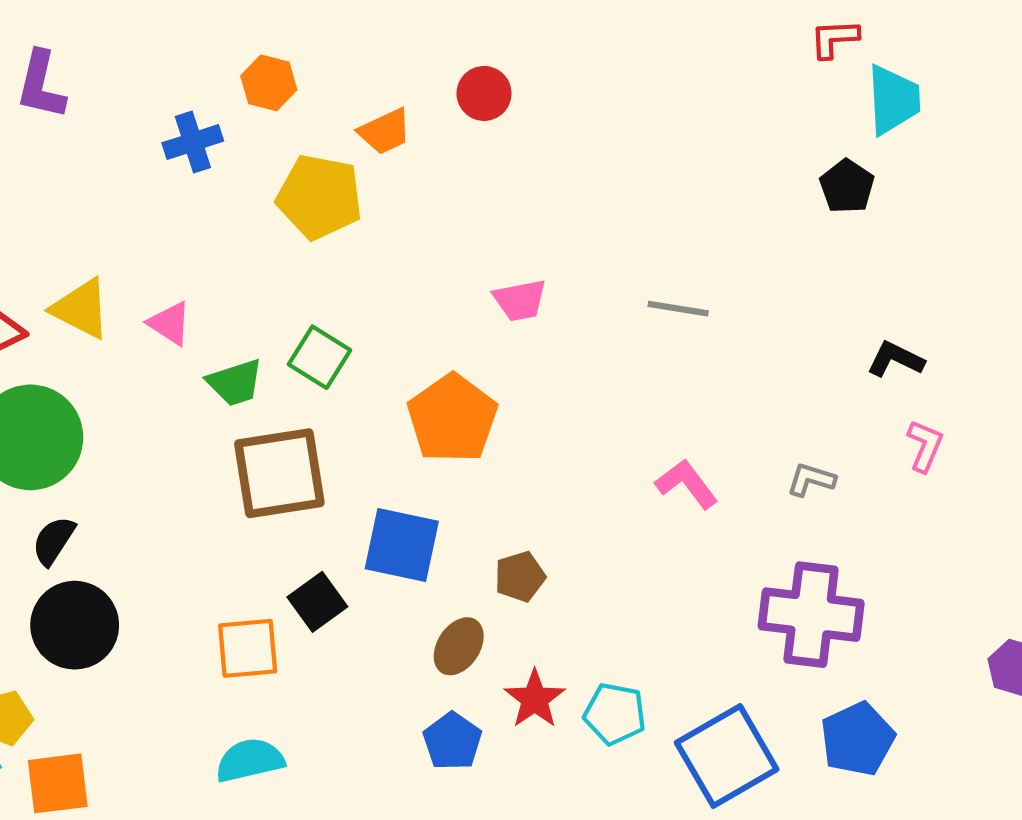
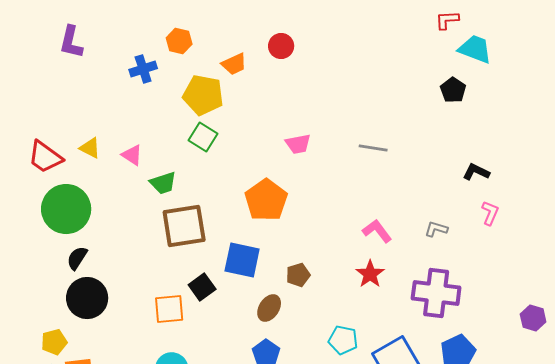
cyan trapezoid: (893, 100) -> (475, 49), turned -66
yellow triangle: (81, 309) -> (90, 148), size x0.7
green square: (319, 357) -> (203, 137), moved
red star: (535, 699) -> (370, 274), moved

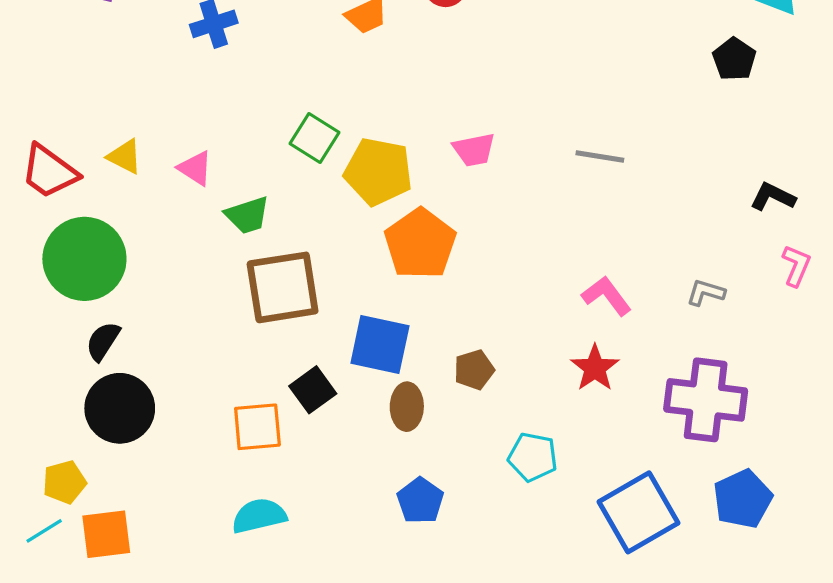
yellow pentagon: (203, 95) -> (378, 172), moved
brown ellipse: (269, 308) -> (407, 407), moved, turned -32
cyan pentagon: (343, 340) -> (533, 457), moved

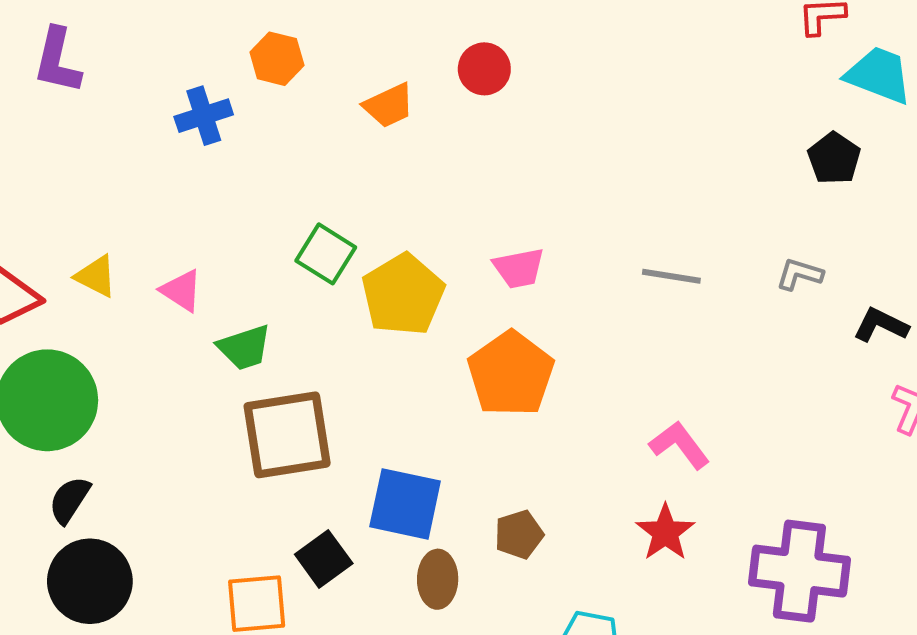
yellow pentagon: (378, 172) -> (403, 295), turned 30
orange pentagon: (420, 244) -> (511, 374), moved
gray L-shape: (706, 292) -> (799, 274), moved

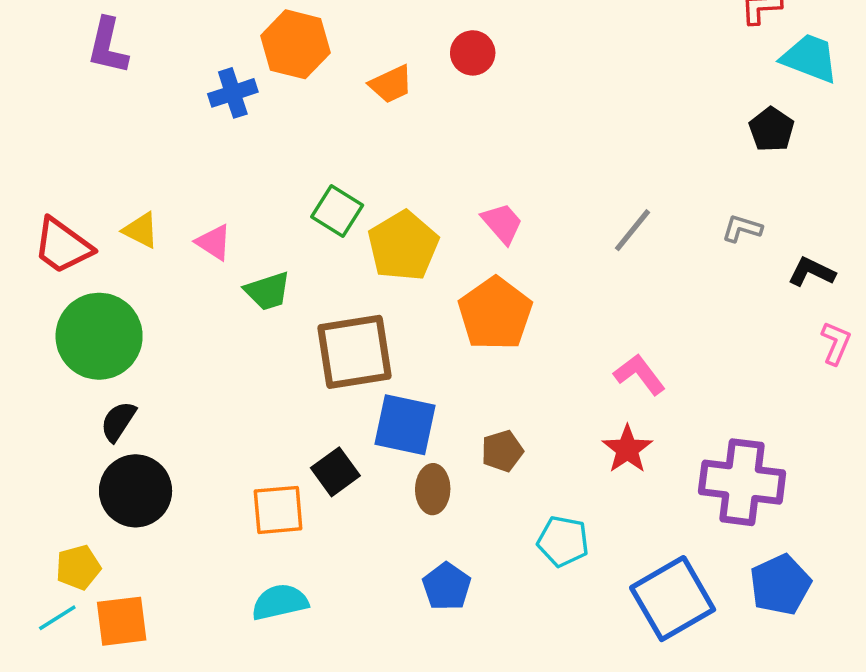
orange hexagon: (277, 59) -> (295, 44), size x1.5
pink trapezoid: (519, 268) -> (502, 223), turned -120
gray line: (671, 276) -> (633, 230), turned -60
brown square: (287, 435) -> (355, 352), moved

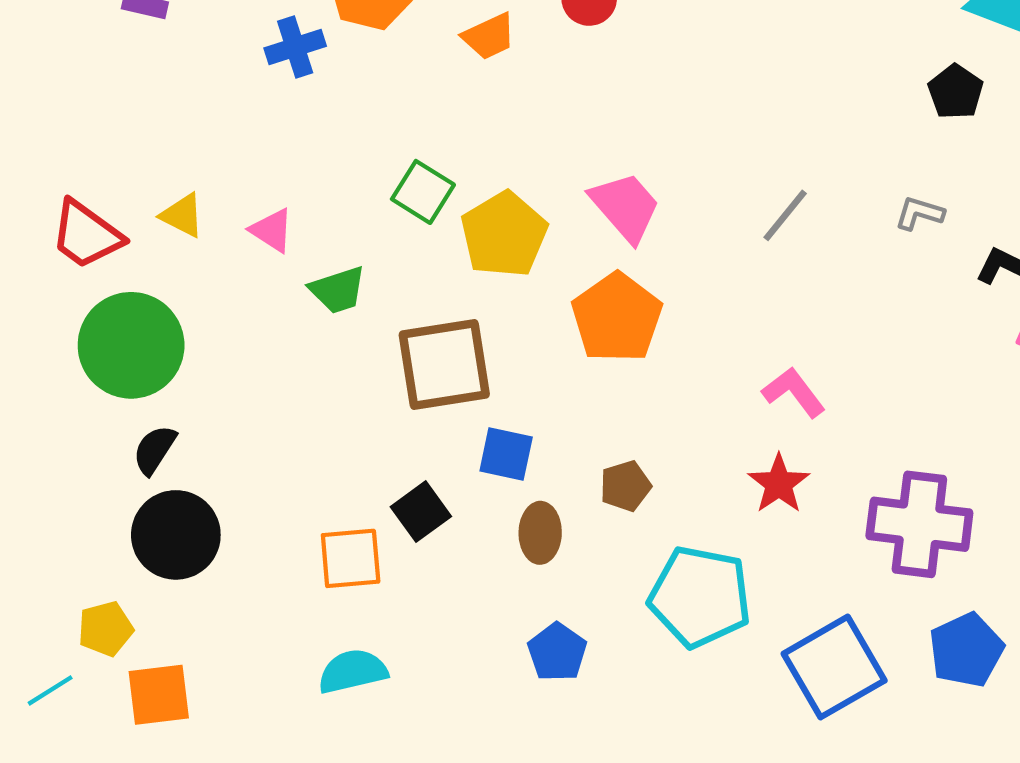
pink trapezoid: (502, 223) -> (625, 207), size x1.4
blue square: (405, 425) -> (506, 454), size x0.7
cyan pentagon: (563, 541) -> (700, 597), size x1.6
cyan line: (57, 618) -> (50, 690), moved

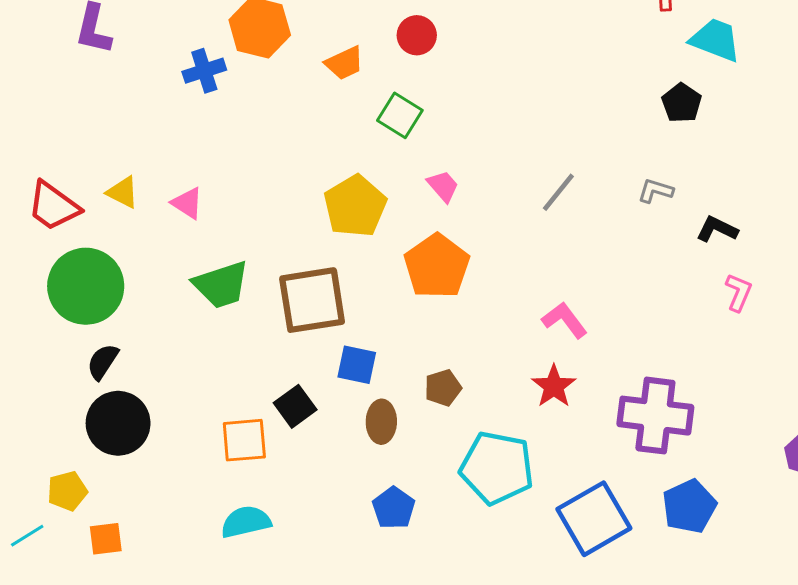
green square: (423, 192) -> (400, 115), moved
pink trapezoid: (625, 207) -> (443, 186), size x0.6
green trapezoid: (338, 290) -> (221, 285), moved, size x1.4
orange square: (159, 695) -> (106, 539), size x0.7

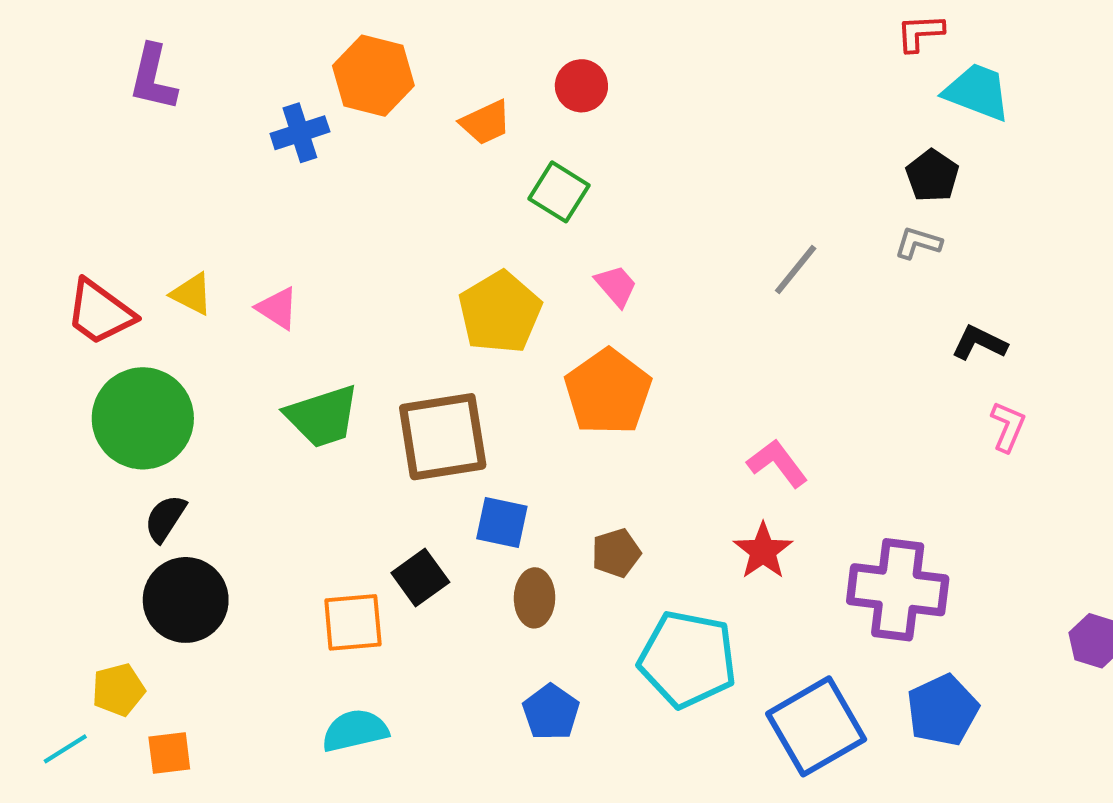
gray L-shape: (655, 191) -> (918, 243), moved
gray line: (558, 192) -> (796, 269), moved

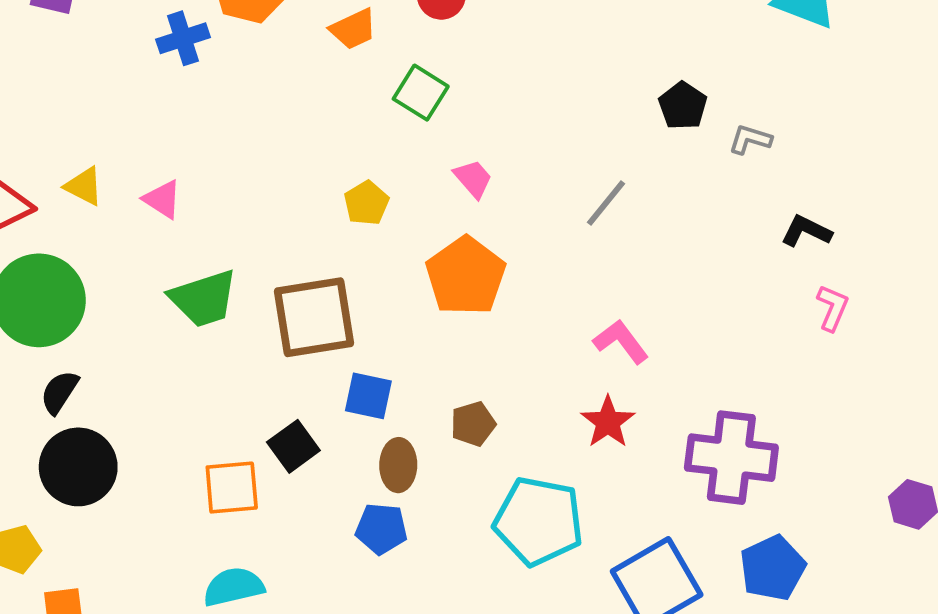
black pentagon: (932, 176) -> (683, 106), moved
gray line: (796, 269) -> (606, 203), moved
yellow pentagon: (500, 312) -> (366, 203), size x0.6
blue pentagon: (551, 712) -> (381, 529), moved, turned -30

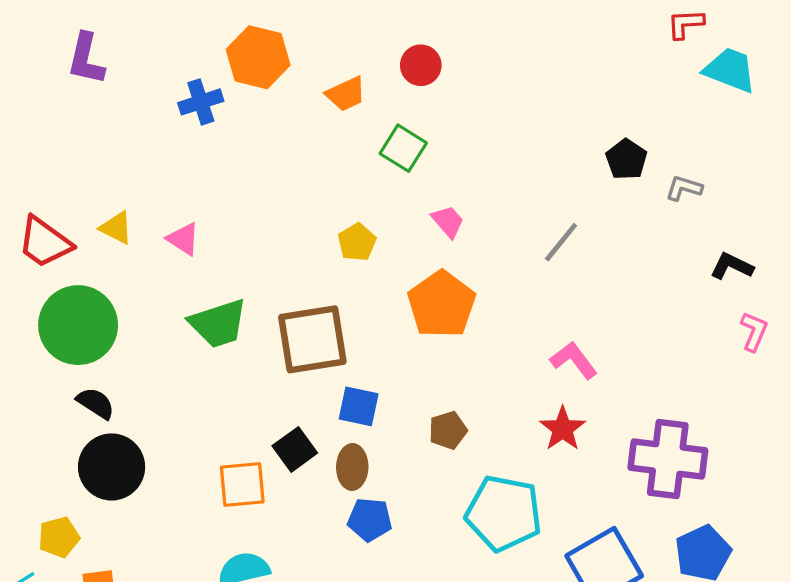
black semicircle: (59, 392) -> (96, 403), turned 90
brown ellipse: (398, 465) -> (352, 467), moved

